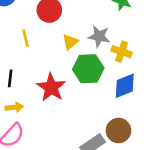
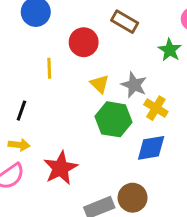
yellow triangle: (70, 42) -> (100, 84), turned -48
red star: (51, 87) -> (60, 168), moved

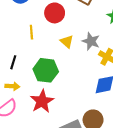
green hexagon: (113, 119) -> (46, 70), moved

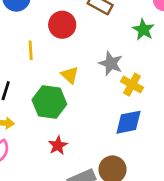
yellow triangle: (67, 42) -> (70, 75), moved
red star: (42, 101) -> (58, 145), moved, size x0.6

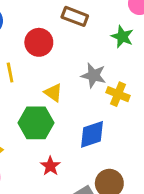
blue diamond: (129, 122) -> (92, 134), moved

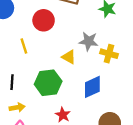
yellow triangle: (53, 93) -> (69, 57), moved

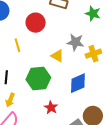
yellow cross: (109, 54) -> (93, 54), turned -35
yellow arrow: (17, 107) -> (10, 100), turned 120

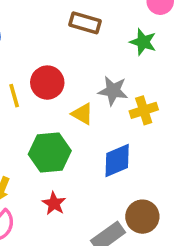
red circle: (36, 23) -> (47, 83), moved
red star: (51, 108) -> (54, 203), moved

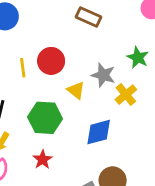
green star: (143, 42) -> (138, 58), moved
yellow cross: (144, 110) -> (126, 95), turned -30

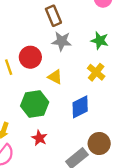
brown rectangle: (88, 17) -> (53, 16), turned 54
gray star: (103, 75) -> (62, 41), moved

